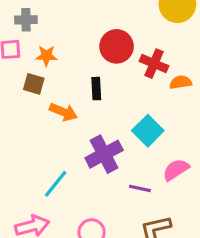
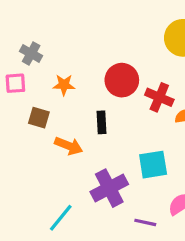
gray cross: (26, 20) -> (31, 54), turned 30
orange star: (46, 56) -> (64, 85), moved
cyan square: (148, 131) -> (153, 165), turned 36

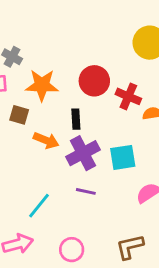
orange star: (64, 85) -> (42, 85), size x1.6
purple cross: (109, 188) -> (83, 153), moved
purple line: (145, 222) -> (86, 191), moved

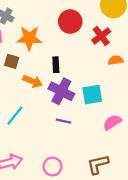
red circle: (94, 81) -> (70, 22), moved
red cross: (128, 96) -> (101, 36), moved, turned 30
purple cross: (83, 153) -> (61, 91), turned -35
cyan line: (39, 206) -> (15, 116), moved

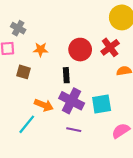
red circle: (70, 22) -> (80, 50), moved
orange star: (29, 38) -> (41, 50), size x0.6
orange arrow: (33, 81) -> (44, 105), moved

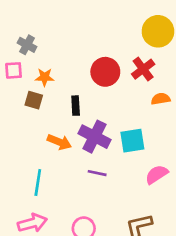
orange star: (41, 50) -> (45, 77), moved
black rectangle: (66, 75) -> (76, 106), moved
cyan line: (27, 124) -> (38, 183), moved, turned -30

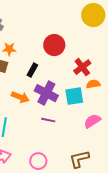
red cross: (143, 69) -> (82, 67), moved
orange semicircle: (161, 99) -> (93, 84), moved
black rectangle: (76, 106) -> (32, 70), turned 32

